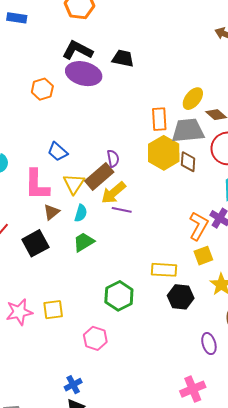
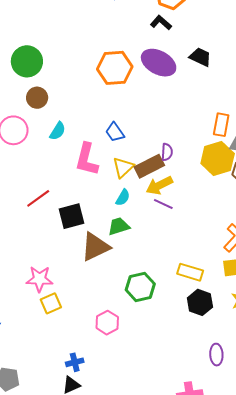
black L-shape: (78, 50) -> (161, 23), moved, size x0.7
orange hexagon: (42, 89) -> (115, 68), size x1.6
brown triangle: (51, 212) -> (95, 247), moved, size x1.8
yellow square: (53, 310) -> (51, 303), moved, turned -30

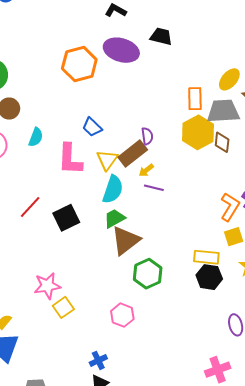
yellow arrow: (159, 185) -> (146, 170), size x0.6
cyan semicircle: (123, 198) -> (113, 189), size x1.6
brown triangle: (95, 247) -> (126, 240), moved
yellow rectangle: (190, 272) -> (206, 257), moved

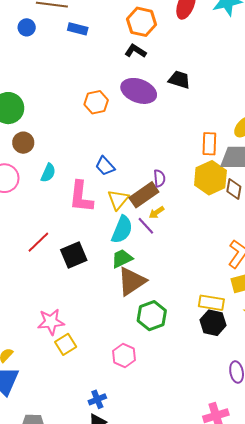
orange hexagon: (79, 64) -> (96, 102), size x0.7
purple line: (154, 188) -> (146, 226), moved, turned 30

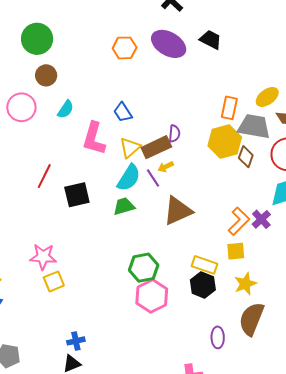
red line: (38, 242) -> (44, 176), turned -30
brown triangle: (132, 281) -> (178, 211), moved
pink hexagon: (124, 356) -> (152, 296), moved, size x1.4

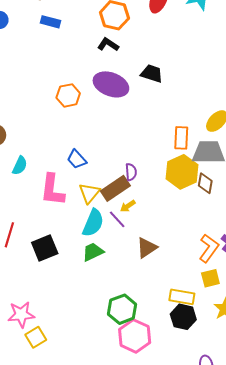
brown triangle: (178, 211) -> (147, 248), size x0.7

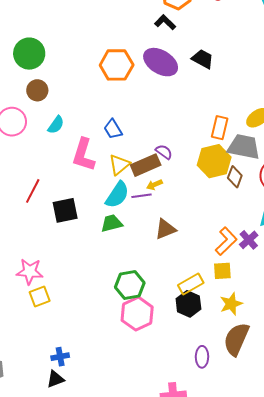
orange hexagon: (68, 95) -> (117, 65), size x1.4
purple semicircle: (131, 172) -> (164, 152), turned -60
purple line: (117, 219) -> (141, 196), turned -66
yellow rectangle: (182, 297) -> (191, 284), turned -50

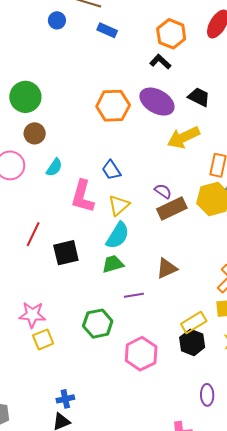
brown rectangle: (146, 165) -> (172, 208), moved
yellow arrow: (154, 185) -> (183, 137), moved, size x2.0
purple line: (141, 196) -> (134, 295), moved
green hexagon: (130, 285) -> (98, 324), moved

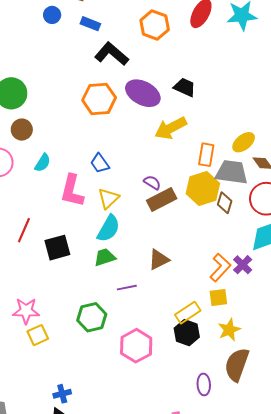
blue circle: (57, 20) -> (52, 15), moved
black L-shape: (160, 62) -> (112, 54), moved, size x1.6

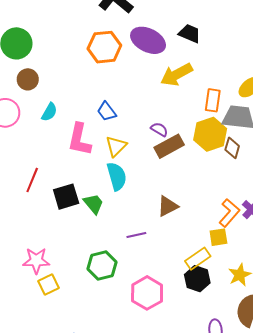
cyan semicircle: (109, 228) -> (117, 176), turned -44
green trapezoid: (105, 257) -> (94, 204), moved, turned 70
yellow square: (218, 298) -> (218, 237), moved

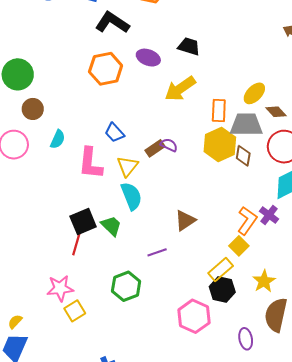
purple ellipse: (148, 40) -> (148, 58), size x0.7
brown rectangle: (169, 146) -> (155, 148), moved, size x0.7
red line: (32, 180) -> (77, 243), moved
yellow square: (218, 237) -> (239, 246), turned -30
pink hexagon: (147, 293) -> (194, 316), moved

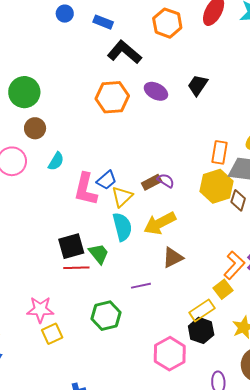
black trapezoid: (189, 46) -> (198, 85), turned -80
yellow arrow: (180, 89) -> (160, 223), moved
blue trapezoid: (114, 133) -> (107, 180), moved, turned -95
red line: (77, 243) -> (76, 268), moved, turned 65

